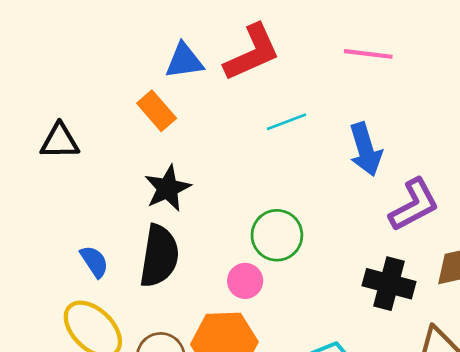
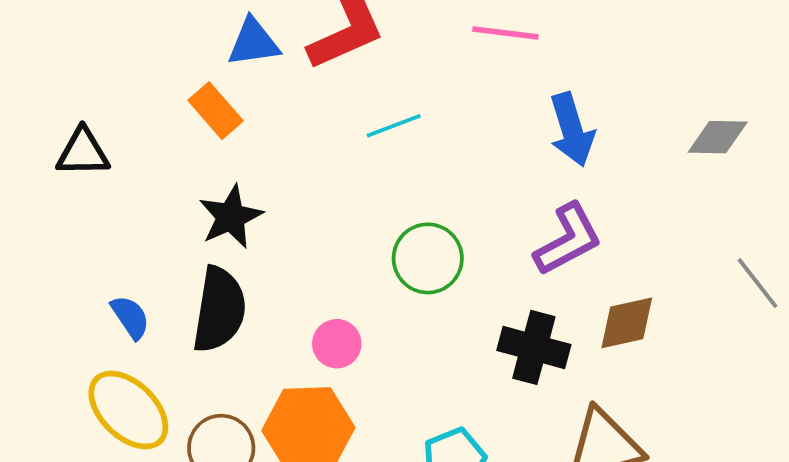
blue arrow: (365, 149) -> (572, 130), moved
green circle: (277, 235) -> (428, 258), moved

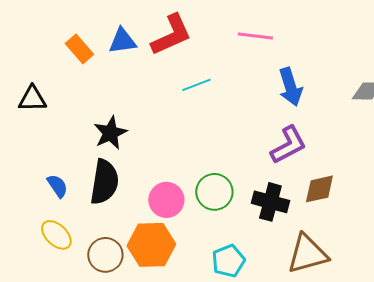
orange rectangle: (216, 111) -> (79, 49), moved
green circle: (428, 258) -> (214, 192), moved
pink circle: (337, 344) -> (166, 200), size x1.4
yellow ellipse: (128, 410) -> (56, 235), size x0.7

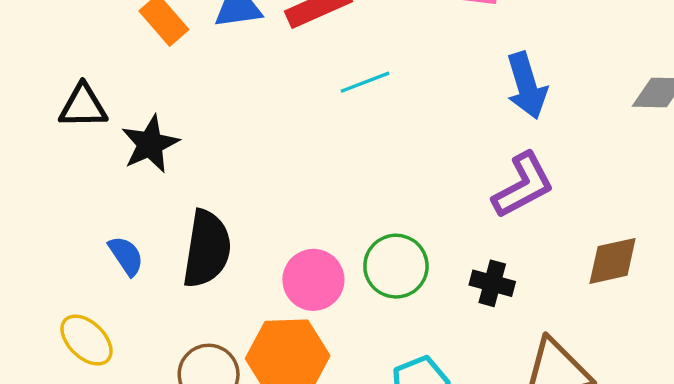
black star: (110, 133) -> (150, 144), moved
brown diamond: (319, 189) -> (613, 261), moved
black cross: (270, 202) -> (492, 283), size x0.7
yellow ellipse: (56, 235) -> (86, 340), moved

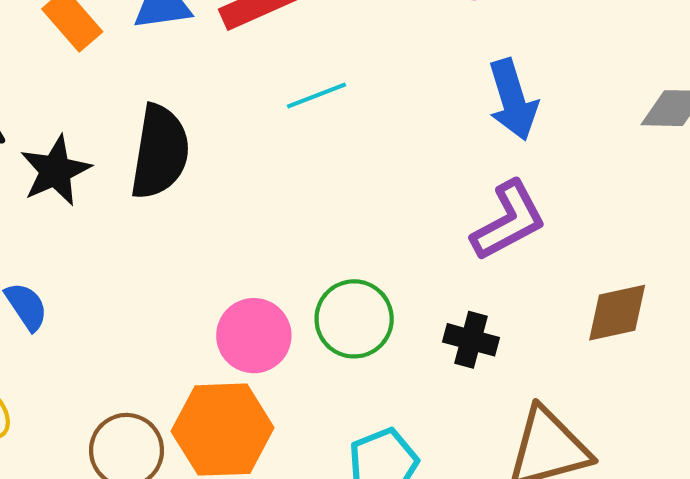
black semicircle: (207, 249) -> (160, 152), moved

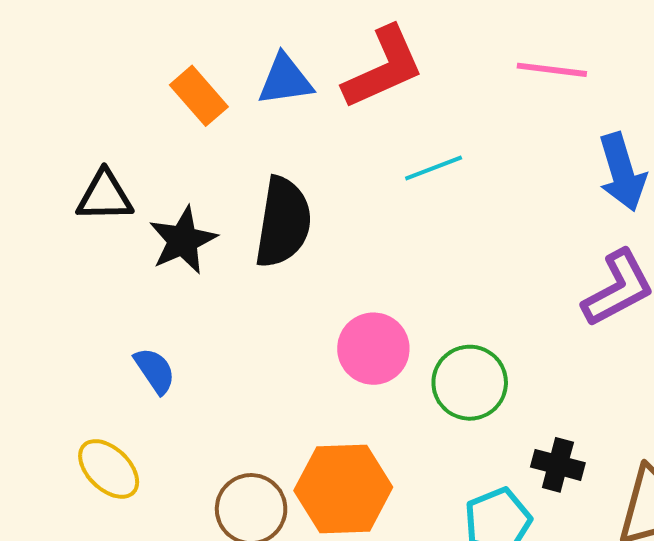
pink circle: (254, 336) -> (373, 349), moved
black cross: (471, 340) -> (558, 465), moved

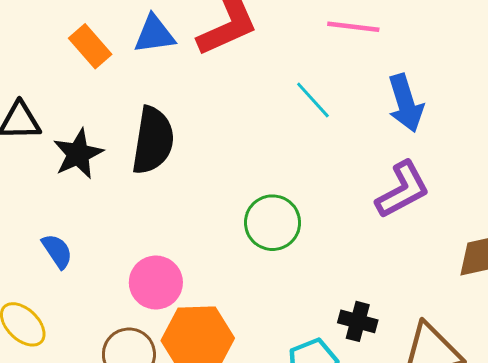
cyan line: (434, 168) -> (313, 100), moved, turned 69
pink circle: (373, 349) -> (156, 283), moved
green circle: (470, 383) -> (273, 223), moved

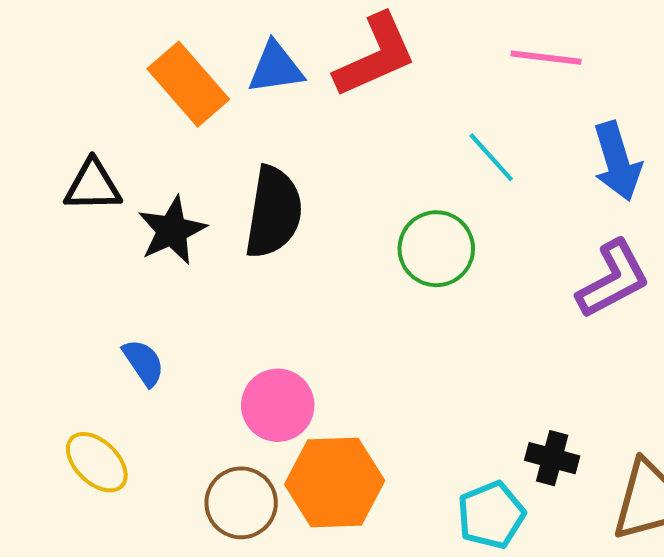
orange rectangle: (90, 46) -> (188, 84), size x1.4
green circle: (273, 223) -> (436, 249), moved

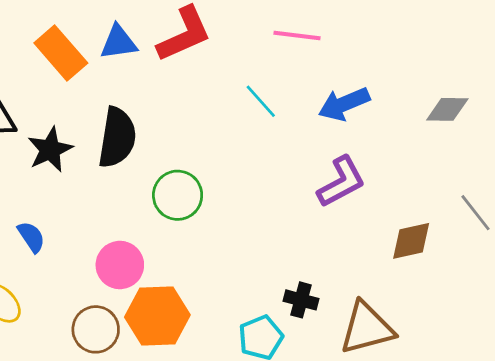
blue arrow: (617, 161) -> (344, 104), turned 84
green circle: (436, 249) -> (178, 195), moved

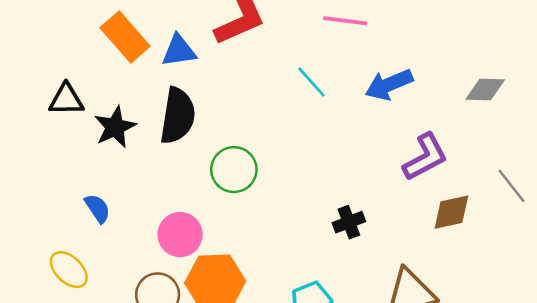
blue triangle: (118, 42) -> (179, 51), moved
purple L-shape: (341, 182) -> (425, 157), moved
black cross: (301, 300) -> (349, 222), moved, turned -36

